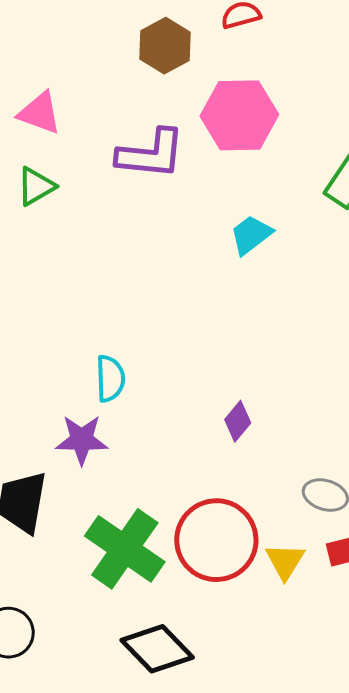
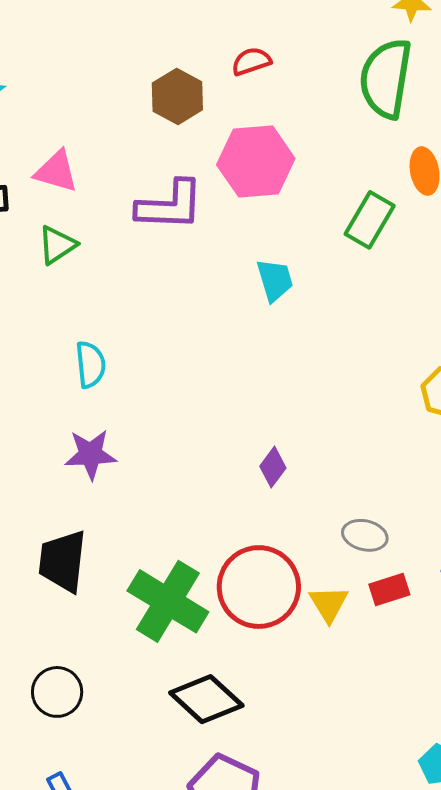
cyan trapezoid: (251, 235) -> (275, 280), turned 114
cyan semicircle: (110, 378) -> (90, 365), moved
purple star: (82, 440) -> (91, 454), moved

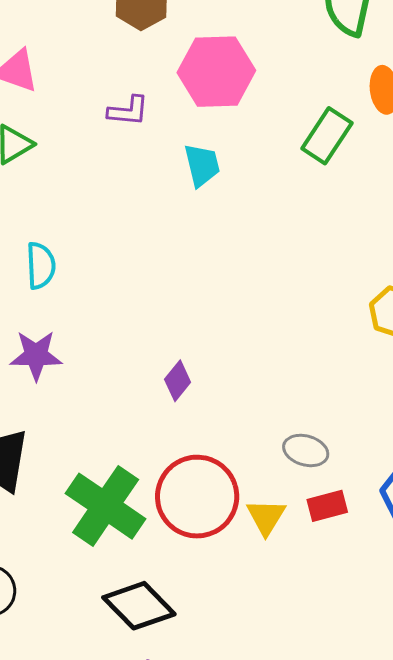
purple L-shape: (170, 205) -> (128, 111), size x0.6
cyan trapezoid: (275, 280) -> (202, 165), moved
purple diamond: (273, 467) -> (178, 381), moved

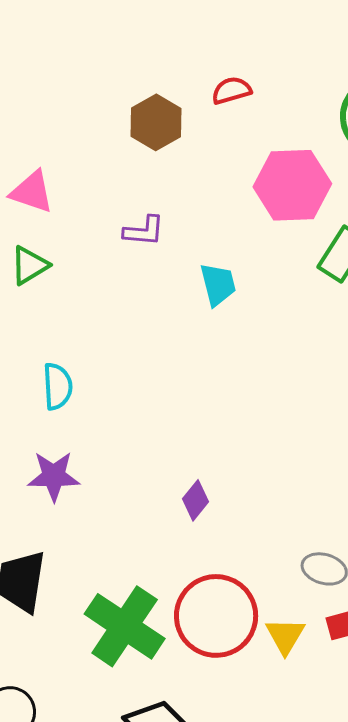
pink hexagon: (216, 72) -> (292, 185), moved

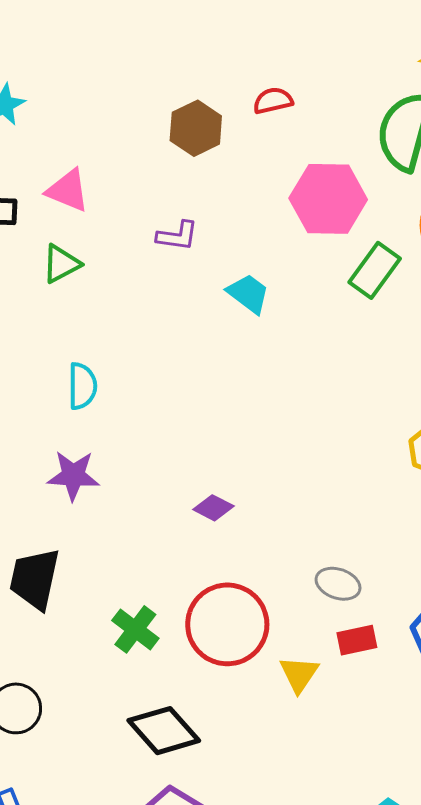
cyan trapezoid: (218, 284) -> (248, 294), turned -42
purple diamond: (195, 500) -> (213, 508), turned 75
green cross: (125, 626) -> (135, 629), size x0.6
yellow triangle: (285, 636) -> (299, 674), moved

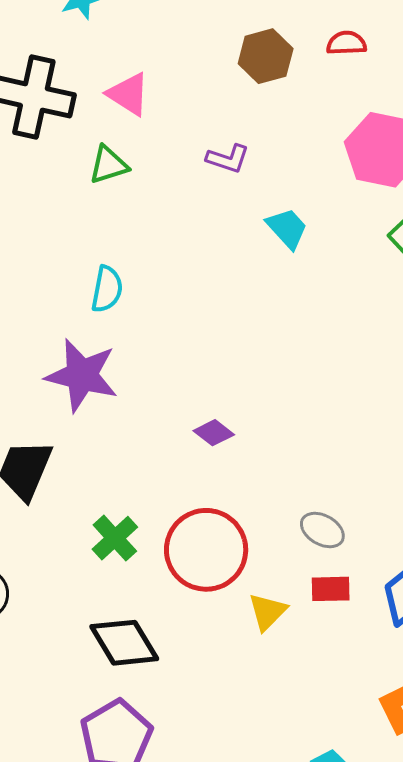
purple star: (73, 475) -> (82, 375), size x1.4

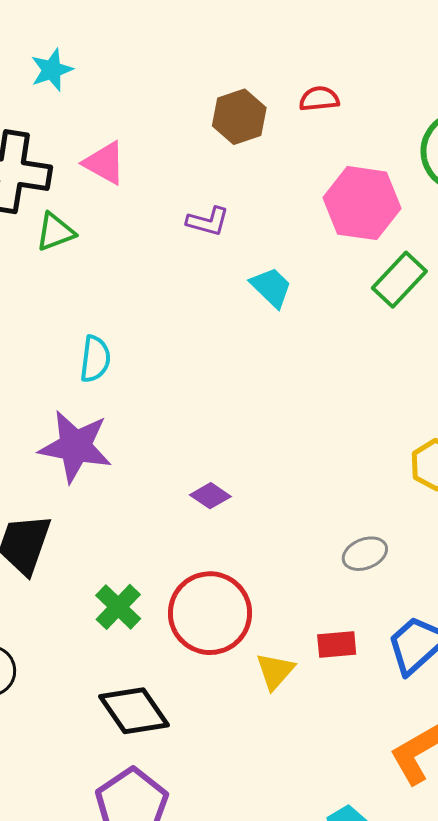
green triangle: (109, 165) -> (55, 232), moved
gray ellipse: (322, 530) -> (365, 554), moved, turned -48

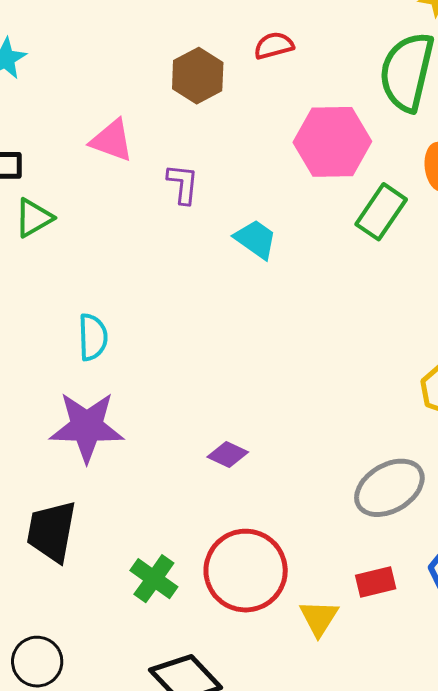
pink triangle: (105, 163) -> (112, 140), moved
purple L-shape: (208, 221) -> (183, 184), turned -90
gray ellipse: (365, 554) -> (389, 488), size x1.6

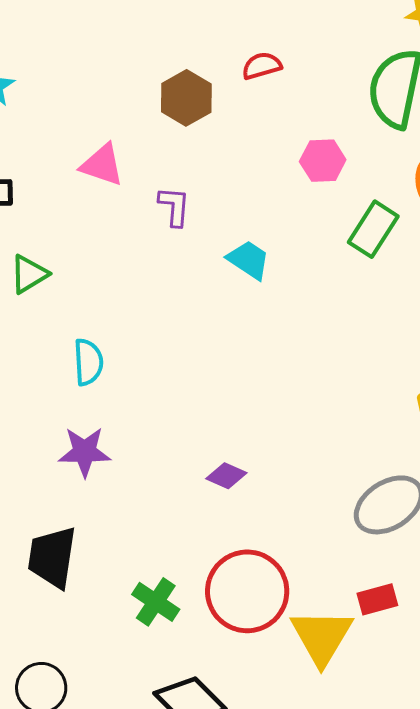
pink hexagon: (332, 142) -> (323, 161), size x0.6
green triangle: (34, 218) -> (29, 274), moved
purple star: (87, 427) -> (85, 452), size x0.7
yellow triangle: (319, 618) -> (322, 637), size x1.6

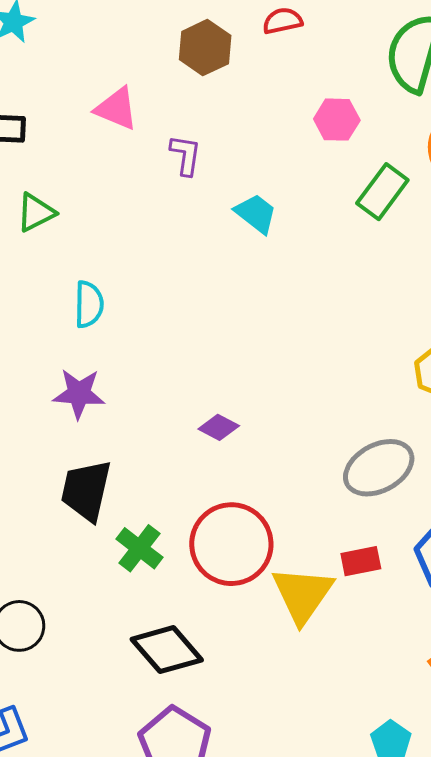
black trapezoid: (52, 557) -> (86, 490), moved

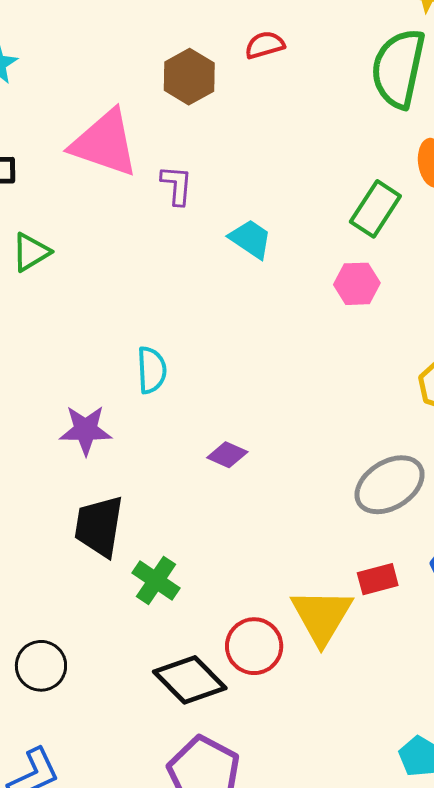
pink triangle: (116, 109) -> (105, 143), size x1.6
pink hexagon: (337, 120) -> (357, 284), moved
cyan semicircle: (89, 304) -> (152, 370), moved
red circle: (231, 544) -> (254, 646), moved, size x0.7

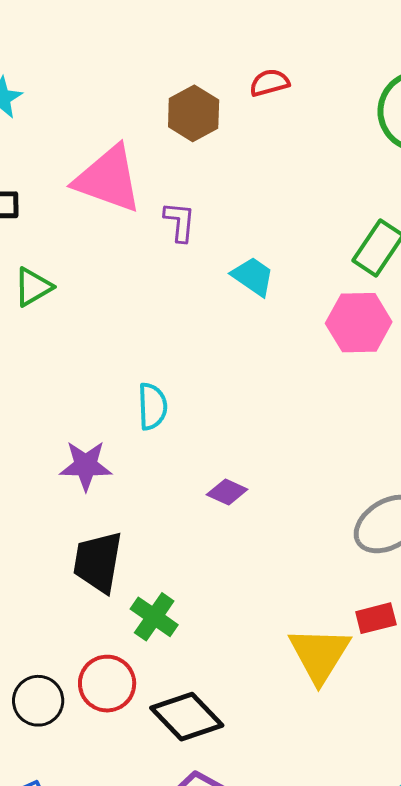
pink hexagon: (357, 284) -> (359, 323), size x1.4
red circle: (254, 646) -> (107, 684), moved

